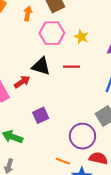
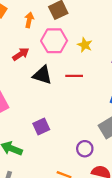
red arrow: (22, 82) -> (21, 54), moved
purple circle: (82, 136) -> (85, 149), size x0.6

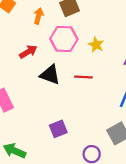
purple square: (41, 126) -> (58, 129), moved

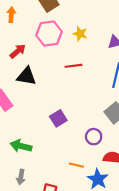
orange arrow: (38, 16) -> (11, 15), moved
black triangle: (50, 75) -> (27, 76), moved

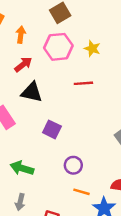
orange arrow: (11, 15) -> (21, 35), moved
purple square: (58, 118) -> (52, 129), moved, turned -35
purple circle: (94, 137) -> (73, 165), moved

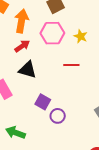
orange arrow: (21, 35) -> (22, 21), size x1.6
purple circle: (73, 165) -> (58, 116), moved

